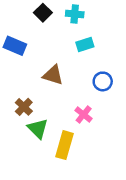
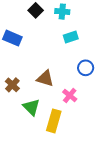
brown triangle: (53, 75) -> (45, 78), moved
brown cross: (24, 107) -> (12, 85), moved

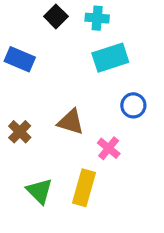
cyan rectangle: (71, 37) -> (110, 58), size x1.5
green triangle: (31, 107) -> (39, 191), moved

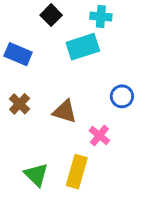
cyan cross: (97, 18) -> (101, 17), moved
cyan rectangle: (110, 58) -> (83, 47), moved
brown cross: (20, 132) -> (20, 104), moved

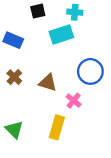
black square: (51, 15) -> (38, 11), turned 32
blue circle: (122, 96) -> (90, 71), size x1.5
green triangle: (36, 175) -> (14, 130), moved

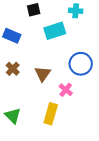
cyan cross: (75, 12) -> (76, 11), moved
brown triangle: (48, 83) -> (43, 74), turned 48

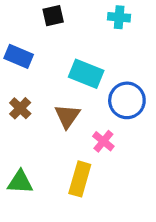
cyan rectangle: (55, 31) -> (86, 74), moved, turned 40
green triangle: (13, 116) -> (20, 182), turned -42

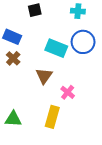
blue circle: (127, 100) -> (83, 42), moved
brown cross: (20, 108) -> (13, 58), moved

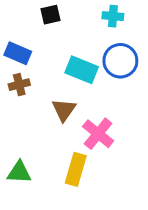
brown cross: (13, 58) -> (19, 85), turned 32
pink cross: (68, 92) -> (98, 134), size x1.5

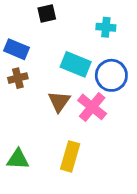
cyan cross: (113, 16) -> (106, 27), moved
blue circle: (120, 61) -> (111, 75), moved
pink cross: (98, 134) -> (92, 107), moved

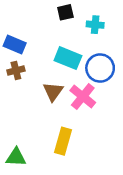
black square: (47, 13) -> (65, 12), moved
green triangle: (18, 159) -> (16, 157), moved

